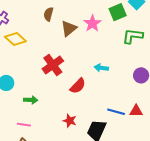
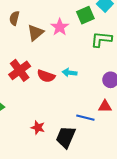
red semicircle: (78, 86) -> (46, 76), moved, turned 66
red triangle: (136, 111) -> (105, 106), moved

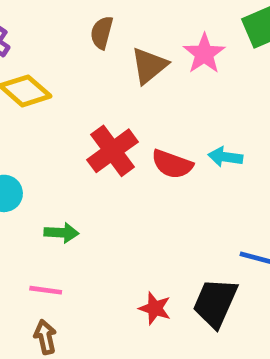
red star: (38, 128) -> (155, 308), moved

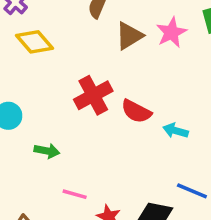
cyan arrow: (225, 157) -> (176, 131), moved
pink line: (46, 290) -> (75, 194), moved

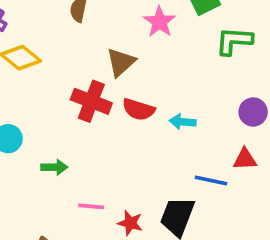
brown triangle: (129, 36) -> (121, 62), moved
red cross: (93, 95) -> (91, 101), turned -30

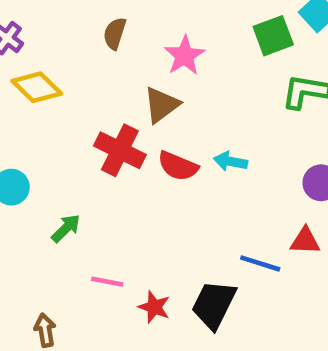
pink star: (159, 22) -> (185, 56), moved
cyan arrow: (183, 122) -> (230, 161), moved
green arrow: (54, 167) -> (66, 228), turned -50

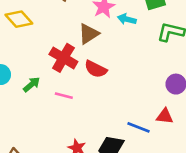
cyan arrow: (230, 161) -> (127, 19), moved
green arrow: (66, 228) -> (32, 84), moved
pink line: (107, 282) -> (64, 96), moved

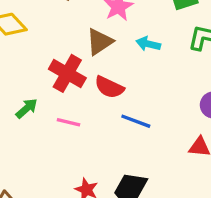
cyan arrow: (127, 19) -> (148, 44), moved
blue line: (138, 127) -> (136, 121), moved

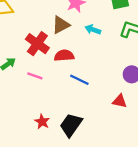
red semicircle: (109, 87) -> (64, 56), turned 144

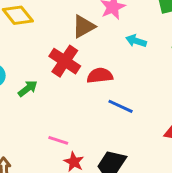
brown triangle: (61, 25) -> (84, 26), moved
pink line: (35, 76) -> (58, 140), moved

